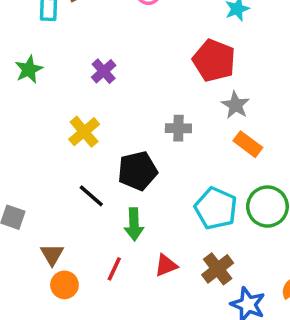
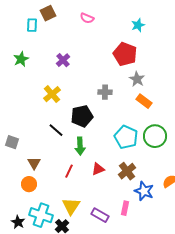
orange circle: (64, 285) -> (29, 184), moved

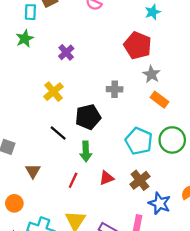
green star: (21, 59) -> (25, 39), moved
orange circle: (29, 184) -> (14, 203), moved

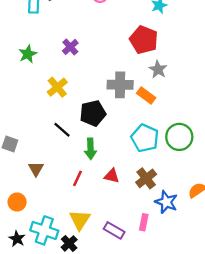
green star: (25, 39) -> (28, 54), moved
gray cross: (115, 89) -> (120, 85), size x1.5
orange rectangle: (160, 100) -> (146, 95), moved
red triangle: (107, 178) -> (112, 176), turned 35

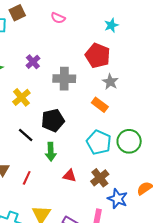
gray cross: (120, 85) -> (64, 79), moved
red line: (77, 178) -> (27, 178), moved

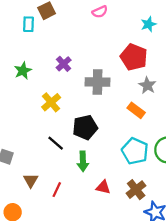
pink semicircle: (58, 18) -> (100, 12), moved, turned -48

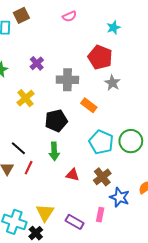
orange rectangle: (136, 110) -> (89, 105), moved
black line: (56, 143) -> (18, 148), moved
red line: (57, 190) -> (29, 168), moved

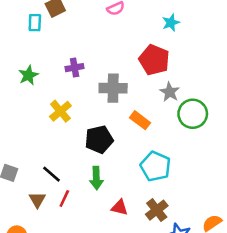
purple cross: (37, 63) -> (75, 68), turned 32
green circle: (131, 141) -> (193, 114), moved

